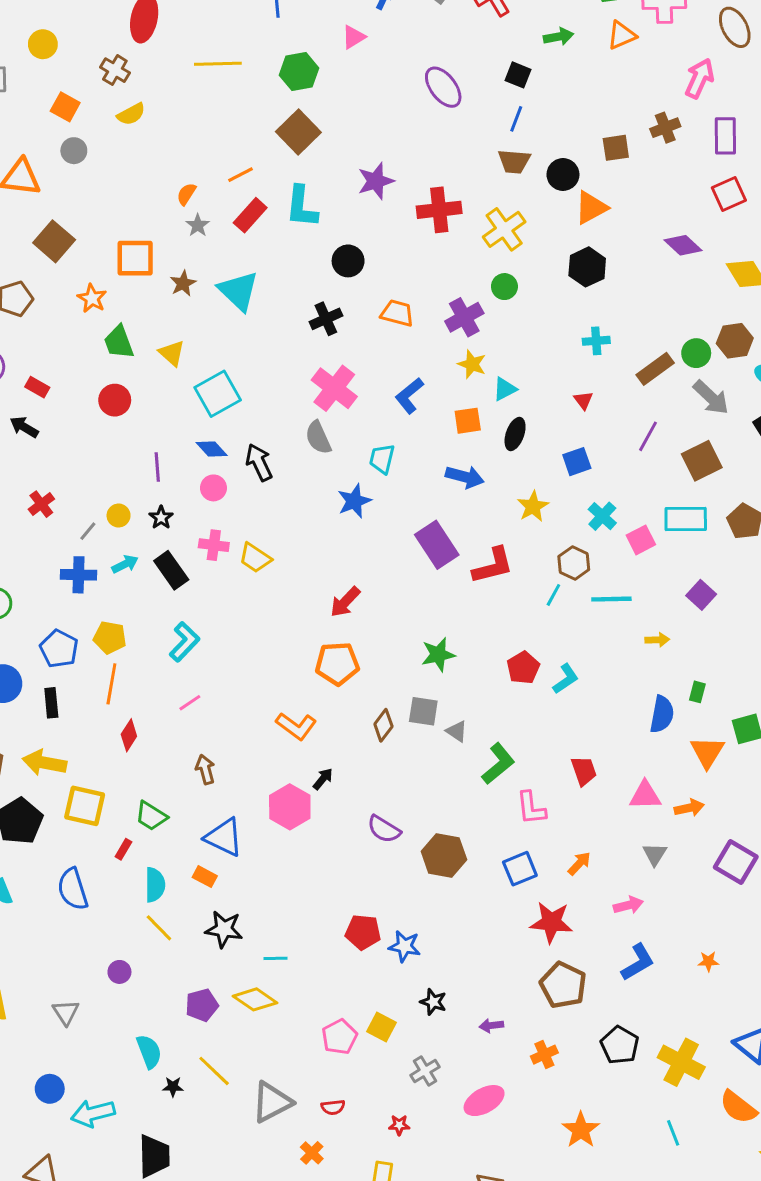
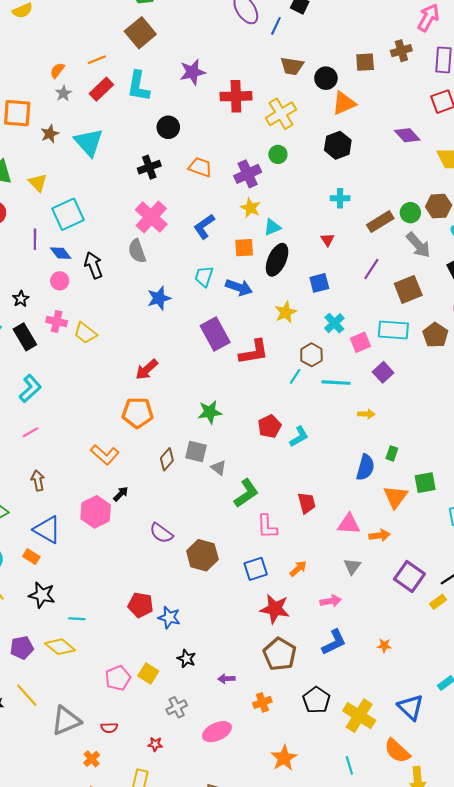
blue line: (516, 119) -> (276, 26), moved
black ellipse: (515, 434) -> (277, 260), size x1.4
cyan trapezoid: (382, 459) -> (204, 276), moved
purple line: (157, 467) -> (35, 239), moved
purple square: (701, 595) -> (383, 372), moved

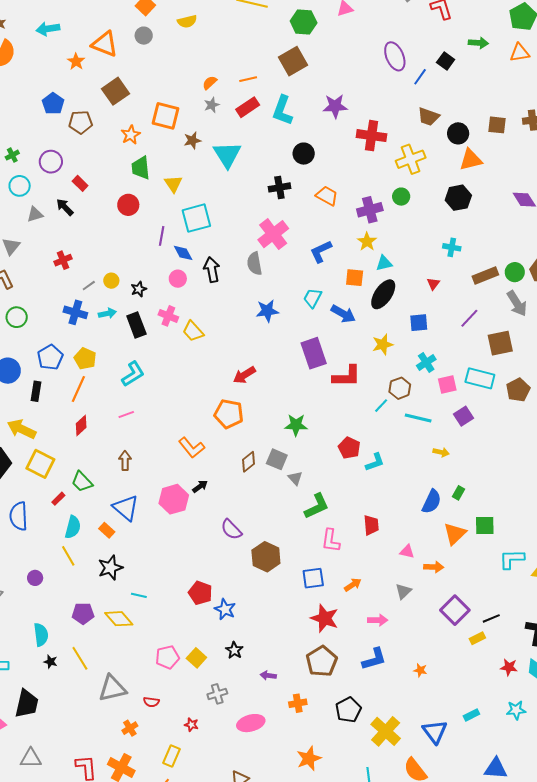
red pentagon: (269, 426) -> (349, 448), turned -30
pink triangle: (349, 524) -> (407, 552), size x0.7
black star: (42, 595) -> (110, 568), turned 30

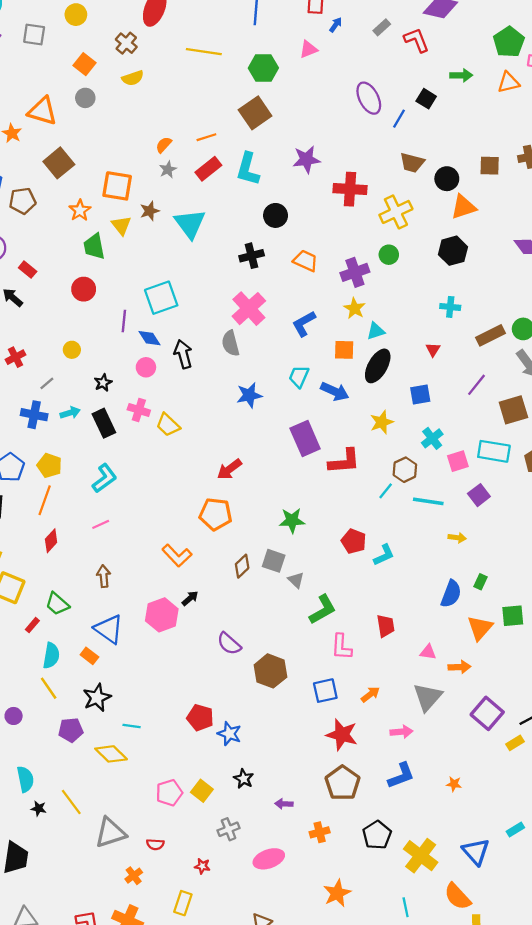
yellow triangle: (173, 184) -> (121, 225), moved
yellow circle: (111, 281) -> (72, 350), moved
gray triangle: (403, 591) -> (428, 697), size x1.6
purple pentagon: (83, 613) -> (71, 730), moved

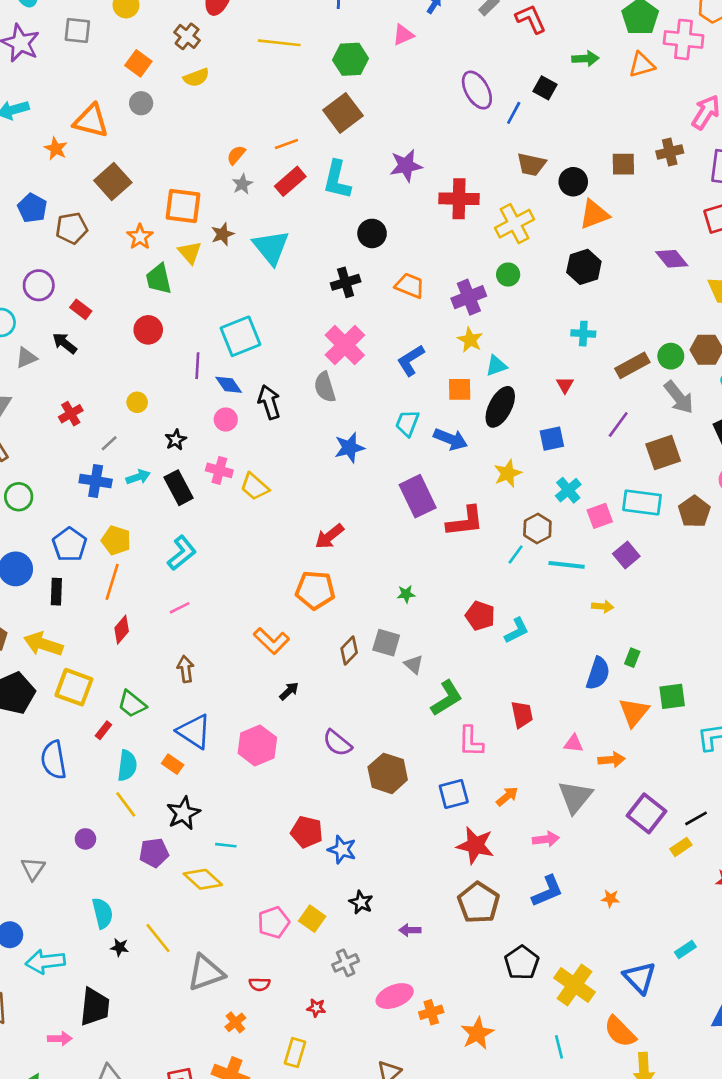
green star: (292, 520) -> (406, 594), size x0.6
pink hexagon: (162, 615) -> (257, 745), moved
orange cross: (320, 832) -> (431, 1012), moved

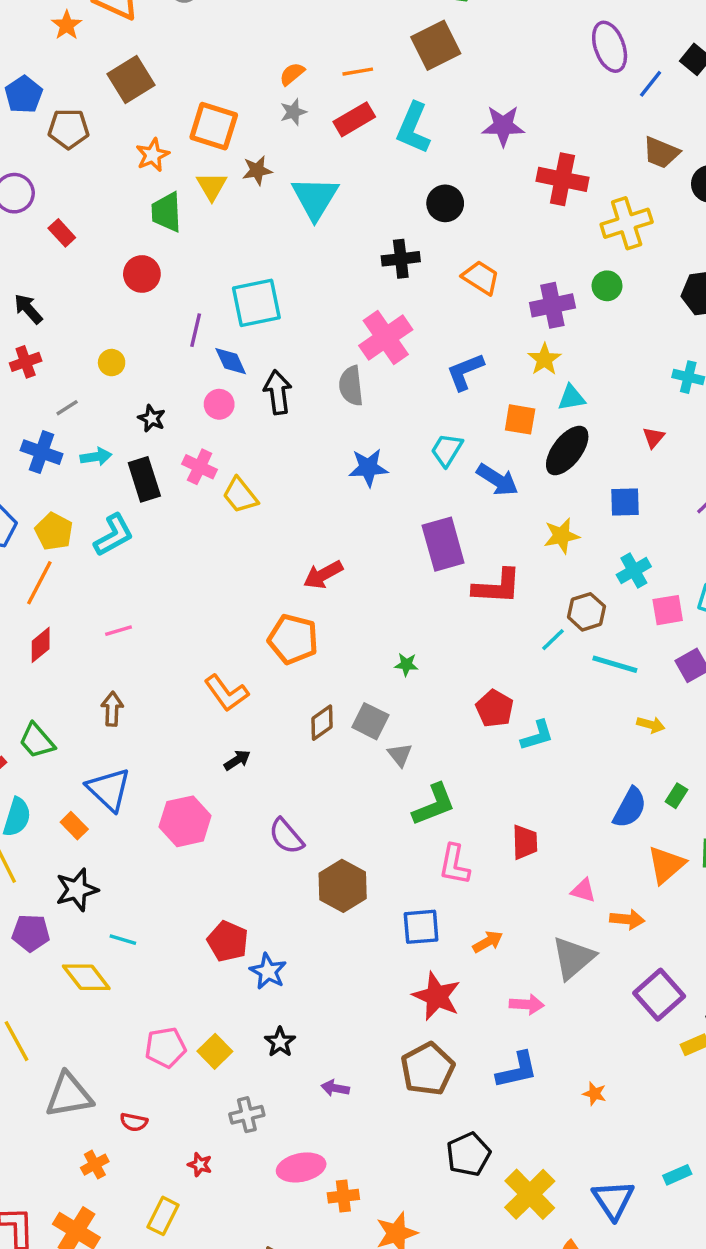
black arrow: (65, 343) -> (28, 309), moved
black star: (176, 440) -> (152, 418), turned -30
cyan L-shape: (182, 553) -> (114, 535), moved

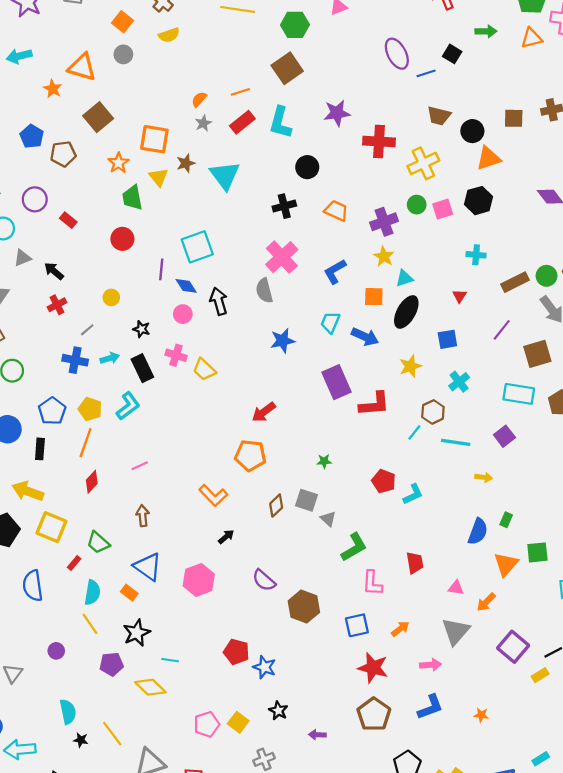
blue line: (651, 84) -> (426, 73), turned 42
pink square: (668, 610) -> (443, 209), moved
orange arrow: (627, 919) -> (486, 602), turned 138

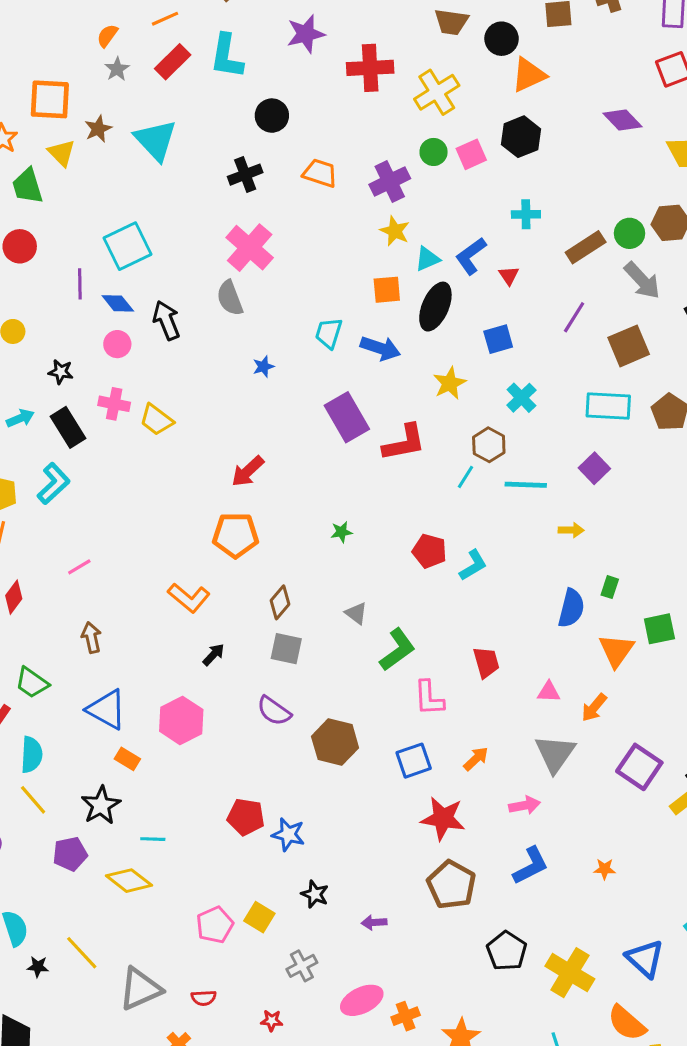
blue L-shape: (335, 271) -> (471, 256), moved
blue star: (282, 341) -> (263, 367), size x0.6
gray square: (307, 500) -> (286, 649), moved
orange rectangle: (129, 593) -> (127, 759), moved

